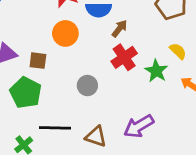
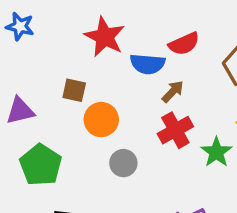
orange circle: (65, 33) -> (101, 120), moved
brown square: (38, 61) -> (74, 90), moved

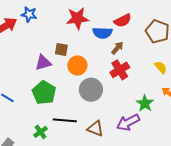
red star: (105, 37) -> (77, 18), turned -30
purple triangle: (20, 111) -> (43, 63), moved
green star: (216, 152) -> (145, 103), moved
gray circle: (123, 163) -> (91, 90), size x1.5

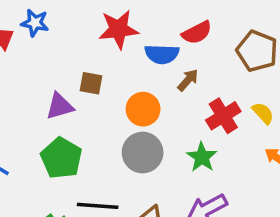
orange circle: (77, 65) -> (143, 109), moved
red cross: (120, 70) -> (223, 116), moved
green star: (145, 103) -> (202, 157), moved

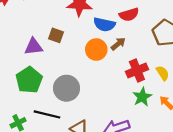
orange circle: (143, 109) -> (96, 50), moved
gray circle: (143, 153) -> (67, 88), moved
green star: (202, 157) -> (142, 97), moved

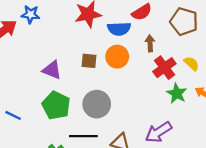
brown square: (56, 35) -> (89, 61), moved
brown arrow: (118, 44) -> (150, 43), moved, turned -40
purple triangle: (33, 47) -> (52, 70), turned 42

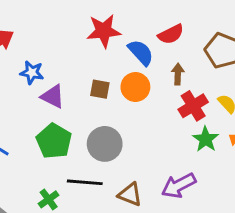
blue star: (30, 14) -> (32, 72), moved
blue semicircle: (119, 29) -> (141, 52), turned -135

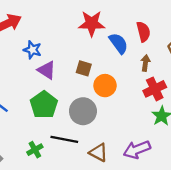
red semicircle: (171, 34) -> (143, 32), turned -84
orange circle: (135, 87) -> (105, 86), moved

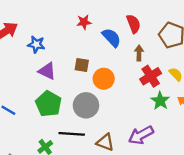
red star: (92, 23) -> (84, 22), size x0.6
blue star: (32, 50) -> (36, 44), moved

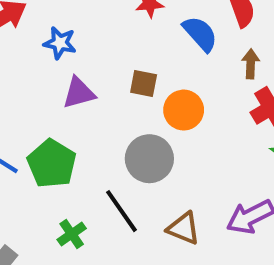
purple triangle: (47, 71) -> (79, 93), turned -42
green pentagon: (49, 104) -> (52, 164), moved
black line: (72, 134) -> (121, 211), turned 50

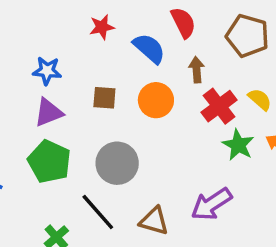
blue star: (60, 43) -> (47, 71), moved
orange circle: (184, 110) -> (156, 100), moved
green pentagon: (52, 164) -> (49, 162), moved

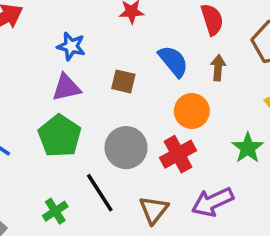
blue semicircle: (149, 48) -> (173, 61), moved
orange circle: (156, 100) -> (192, 111), moved
red cross: (219, 106) -> (178, 154), moved
brown triangle: (154, 221) -> (154, 210), turned 44

